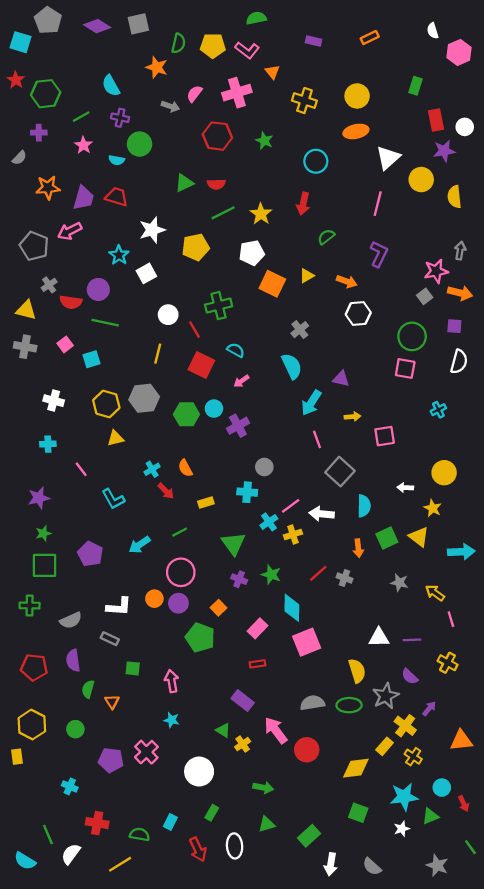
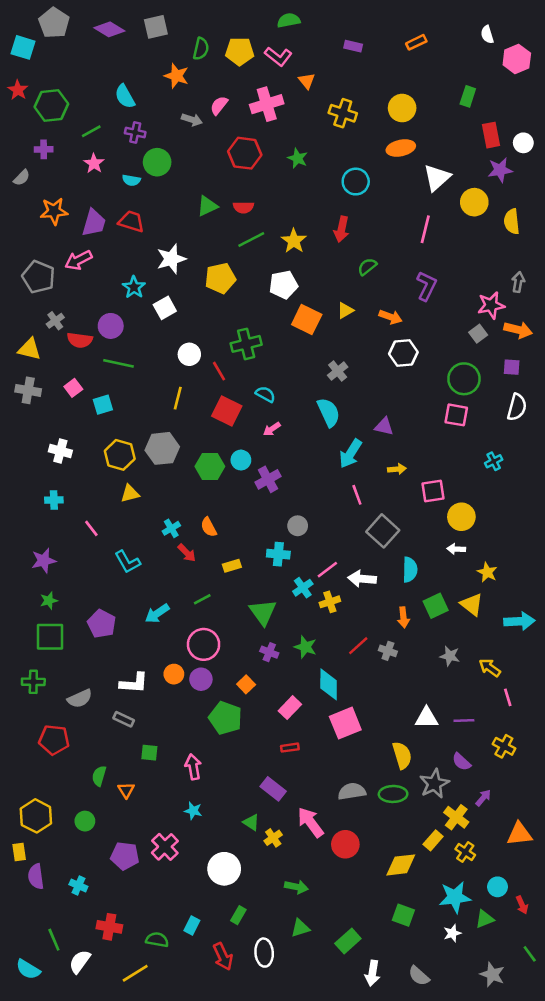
yellow circle: (444, 473) -> (461, 517), moved
purple semicircle: (73, 660) -> (36, 877), moved
red pentagon: (34, 667) -> (54, 740), moved

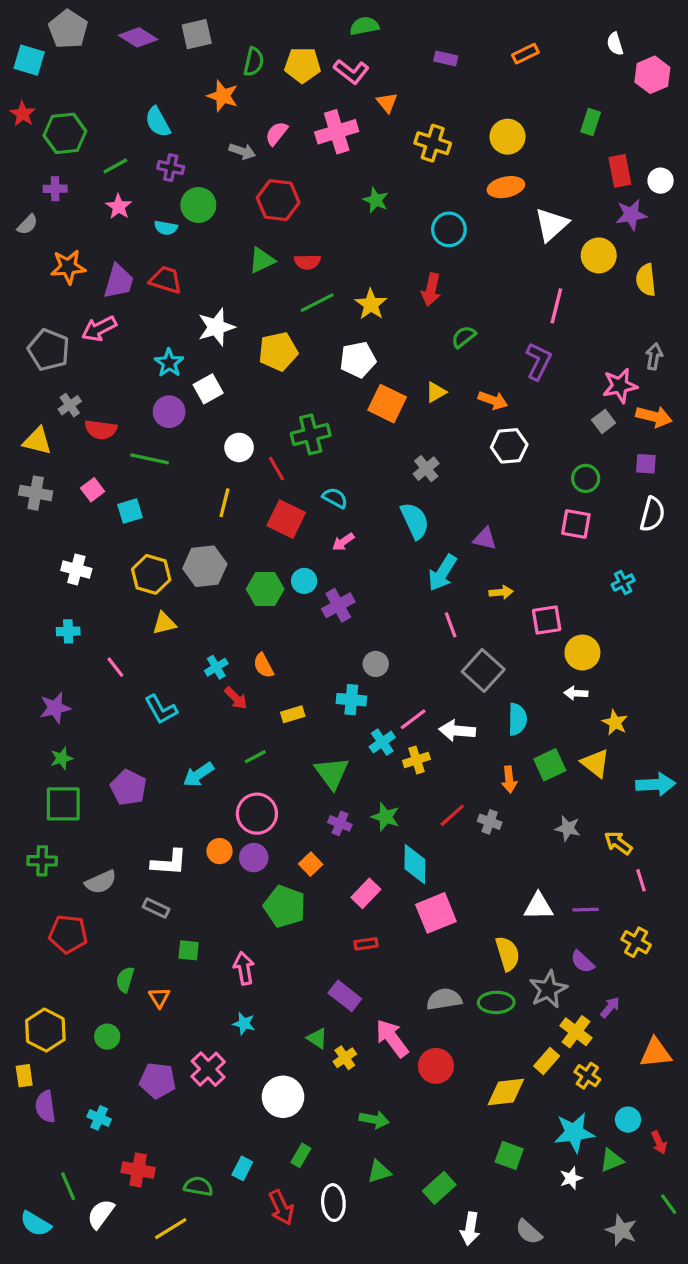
red hexagon: (245, 153) -> (278, 200), moved
pink line: (425, 229) -> (556, 306), moved
purple circle: (111, 326) -> (169, 412), moved
green circle: (464, 379) -> (586, 478), size x0.7

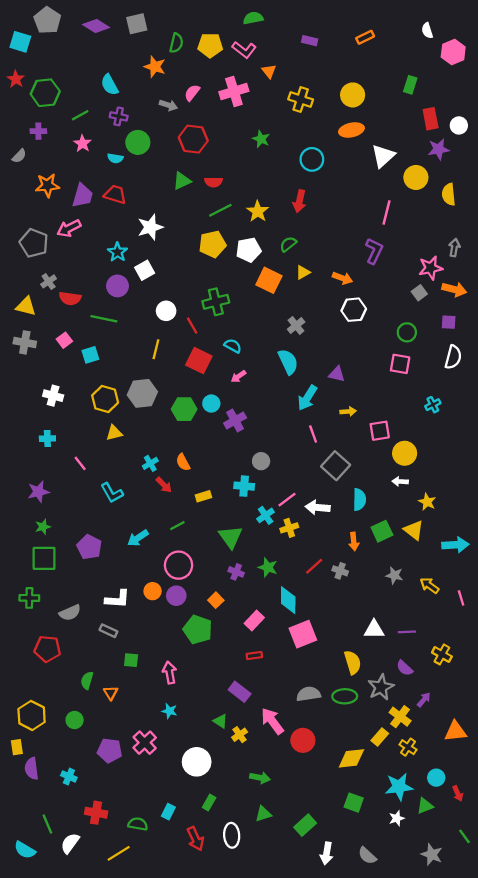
green semicircle: (464, 337) -> (288, 244), moved
yellow pentagon: (278, 351) -> (212, 244), moved
pink line: (641, 880) -> (461, 598), moved

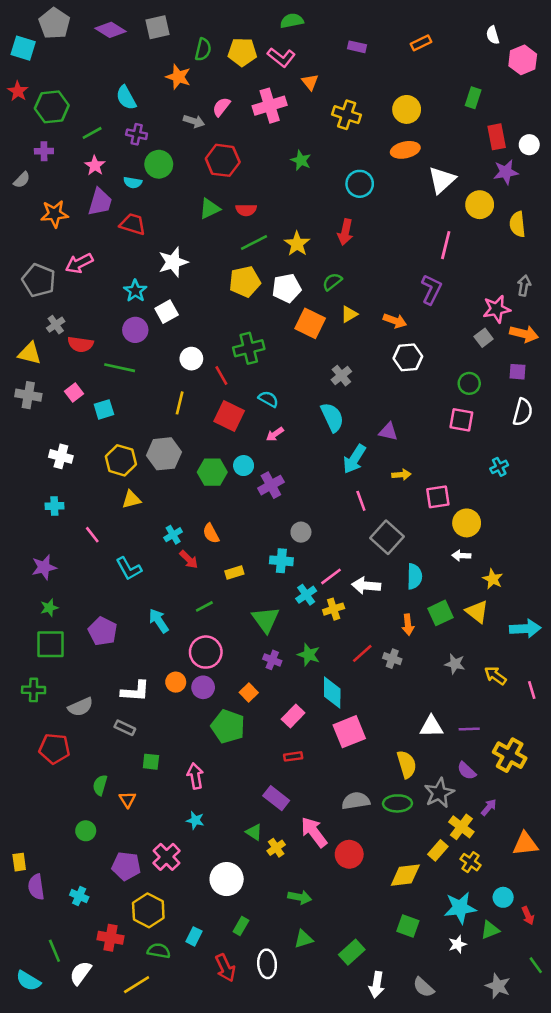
purple trapezoid: (82, 196) -> (100, 202), moved
cyan arrow: (138, 538) -> (159, 621), turned 90
yellow cross: (442, 654) -> (510, 755), size x1.4
yellow hexagon: (32, 715) -> (148, 910), moved

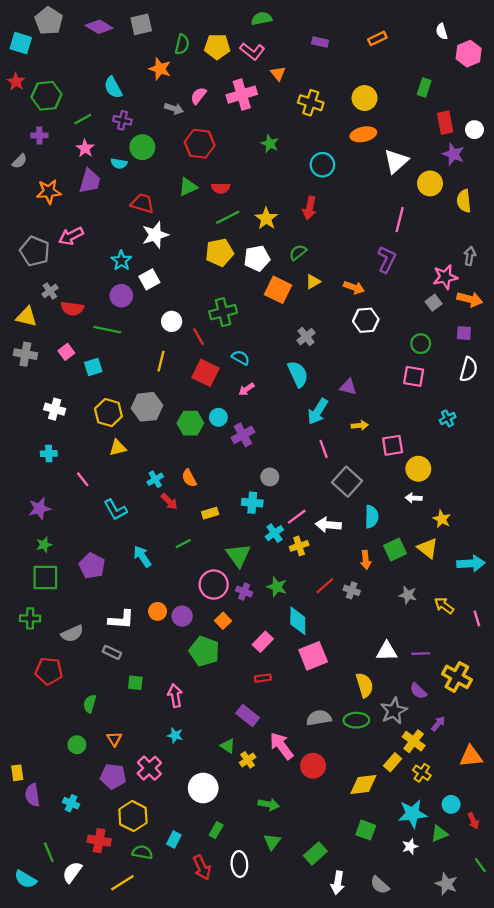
purple star: (506, 172) -> (453, 154), turned 30
red trapezoid: (133, 224) -> (142, 203), moved
pink circle: (206, 652) -> (214, 585), moved
orange triangle: (127, 799) -> (114, 739), moved
green triangle: (304, 939) -> (272, 842), turned -36

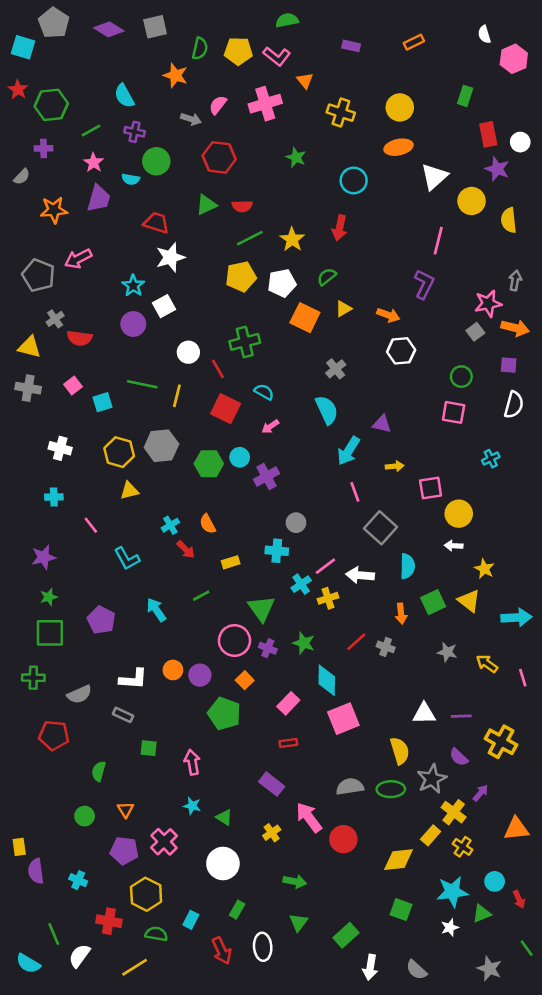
green line: (107, 330) -> (142, 384), moved
green triangle: (228, 746) -> (224, 817), moved

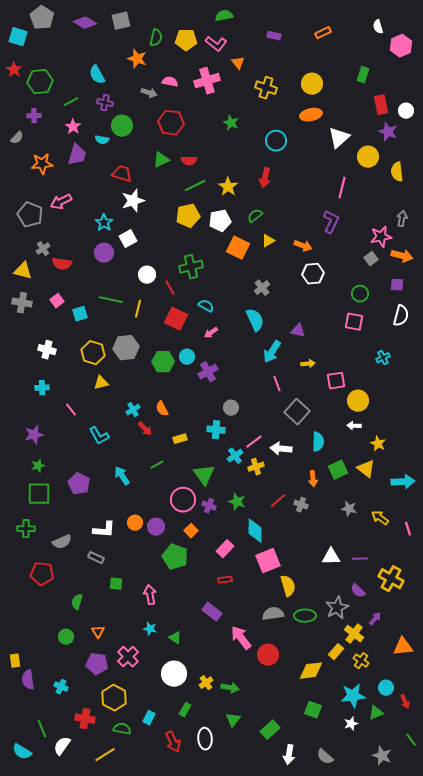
pink semicircle: (218, 105) -> (170, 82), turned 63
yellow semicircle: (400, 751) -> (288, 586), moved
yellow cross: (272, 833) -> (206, 683), moved

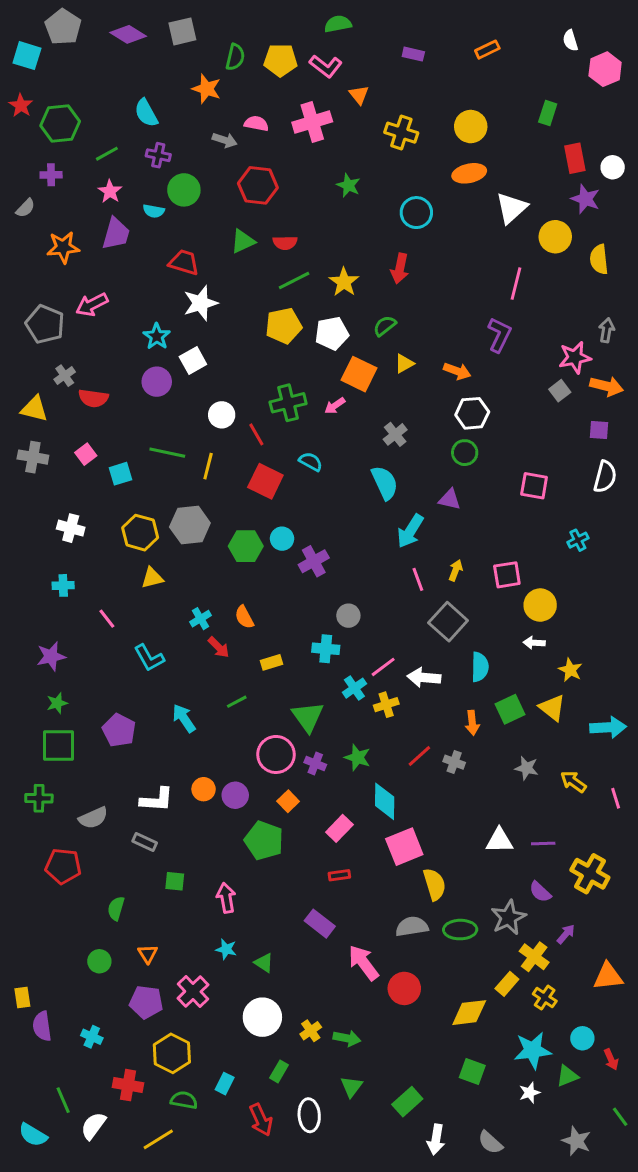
green circle: (360, 294) -> (465, 453), moved
pink arrow: (211, 333) -> (335, 406), moved
yellow arrow: (308, 364) -> (456, 570), moved, turned -64

